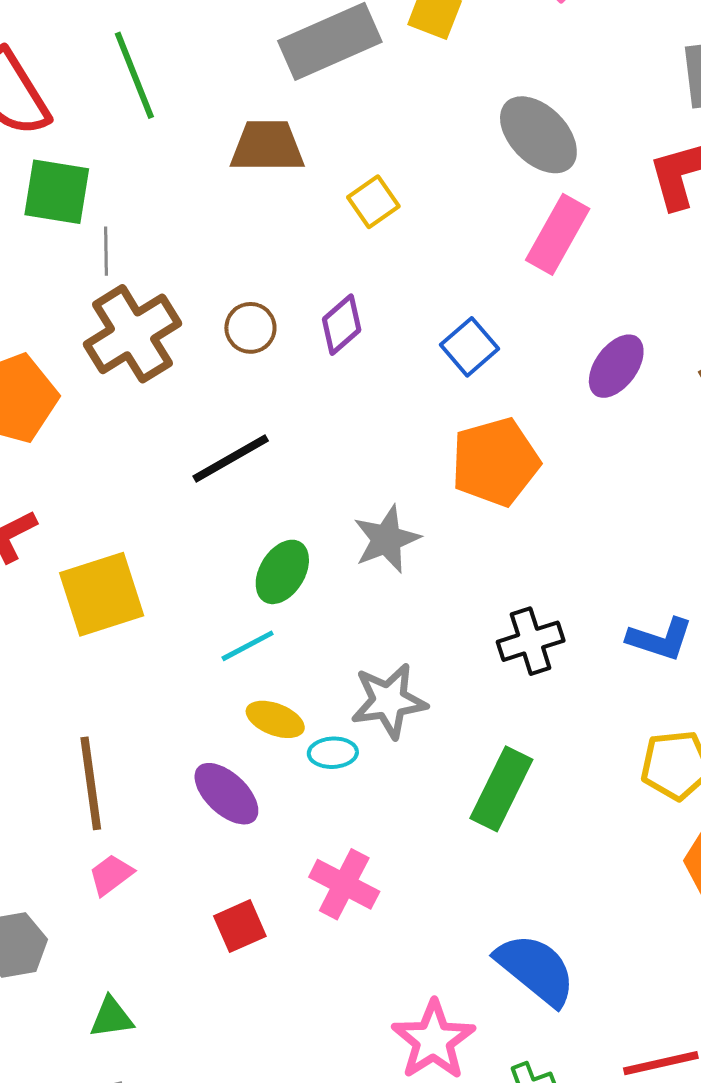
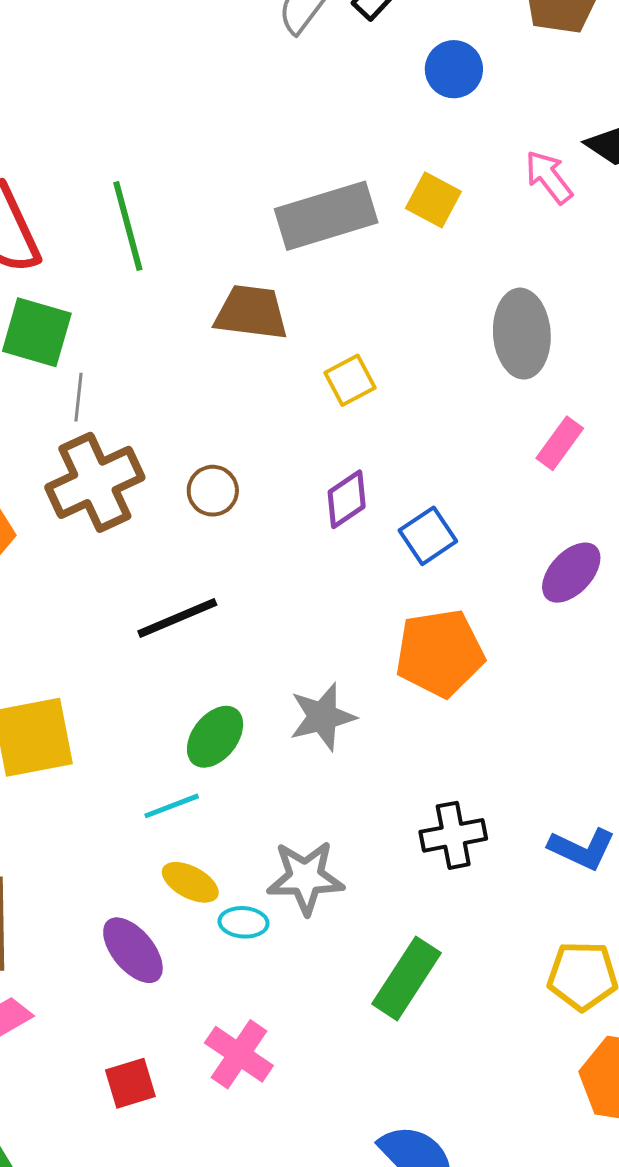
gray ellipse: (538, 135) -> (522, 334), turned 34
pink rectangle: (558, 234) -> (560, 443), moved, size x0.7
purple diamond: (342, 325) -> (347, 499), moved

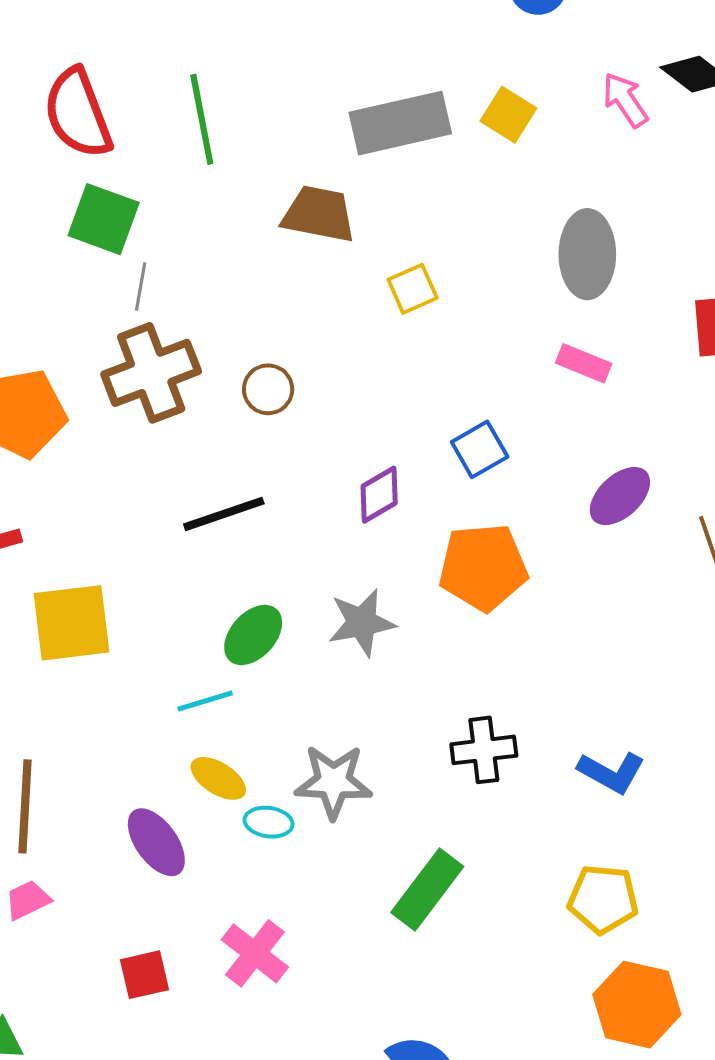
pink rectangle: (560, 443) -> (584, 363), moved, turned 72
purple diamond: (347, 499) -> (379, 495), moved

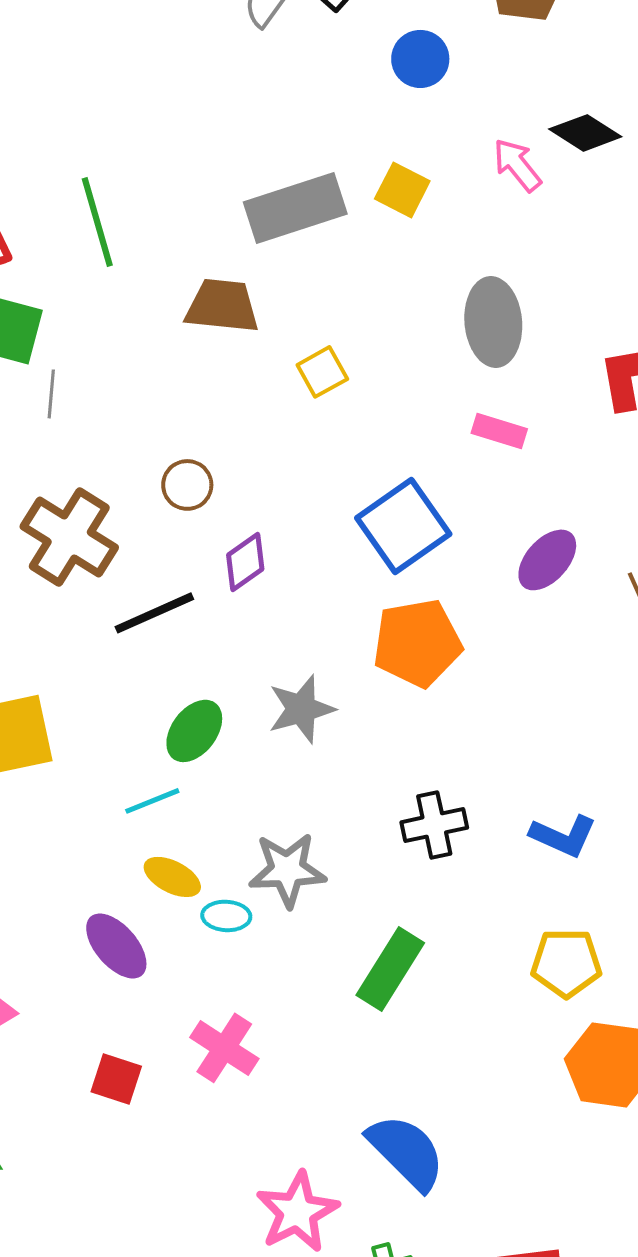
brown cross: (151, 373) -> (69, 537), moved, turned -32
blue square: (480, 449) -> (403, 526), size x1.6
purple diamond: (379, 495) -> (245, 562), moved
red square: (145, 975) -> (116, 1079), turned 36

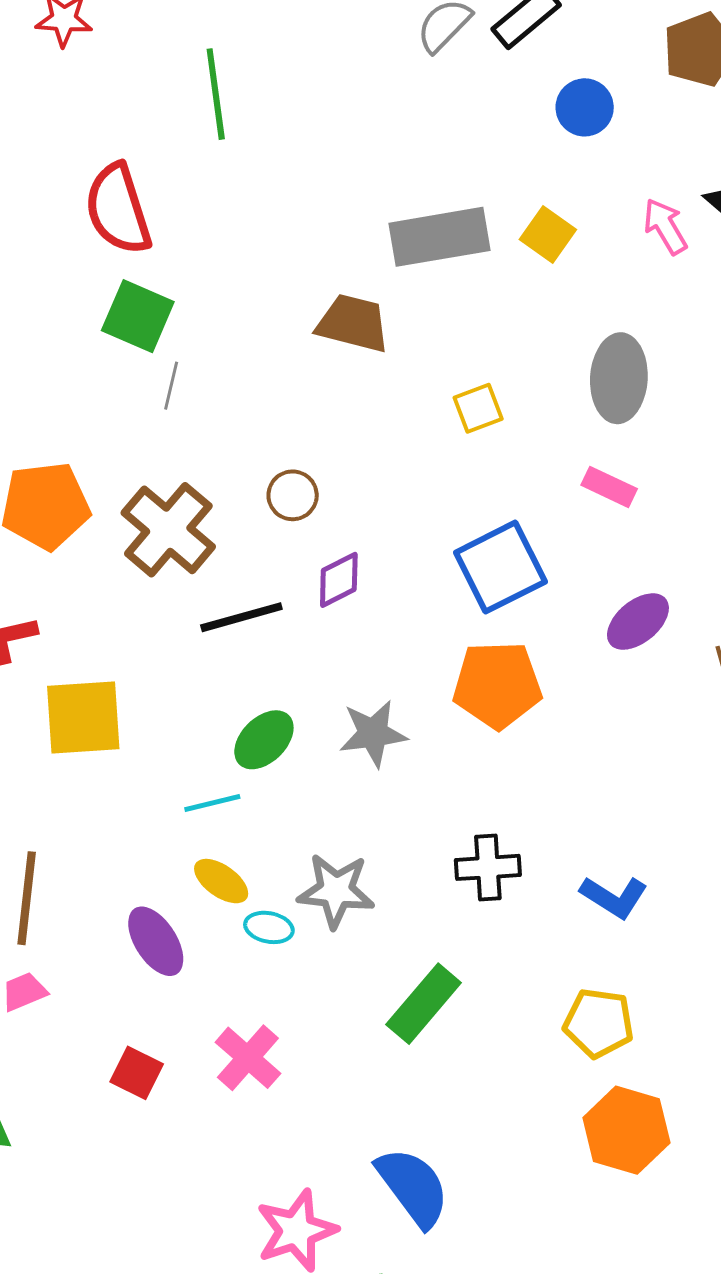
green line: (97, 222) -> (216, 94), moved
yellow square: (322, 372) -> (478, 408), moved

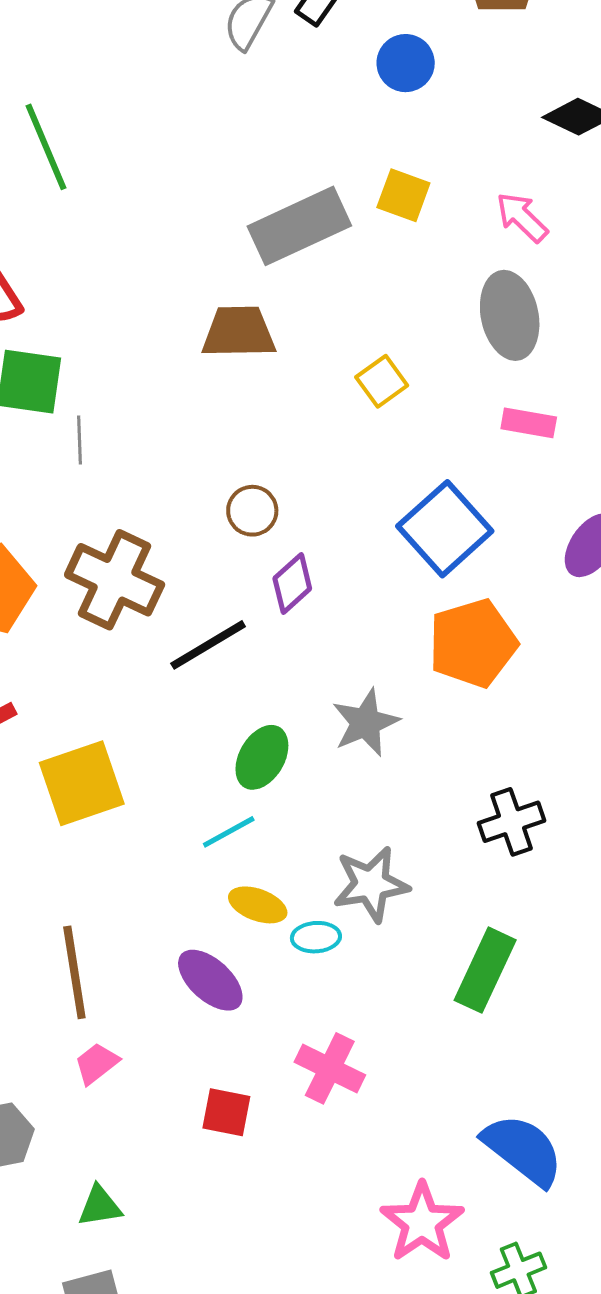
pink arrow: (665, 226) -> (522, 217), moved
brown circle: (293, 495) -> (252, 511), moved

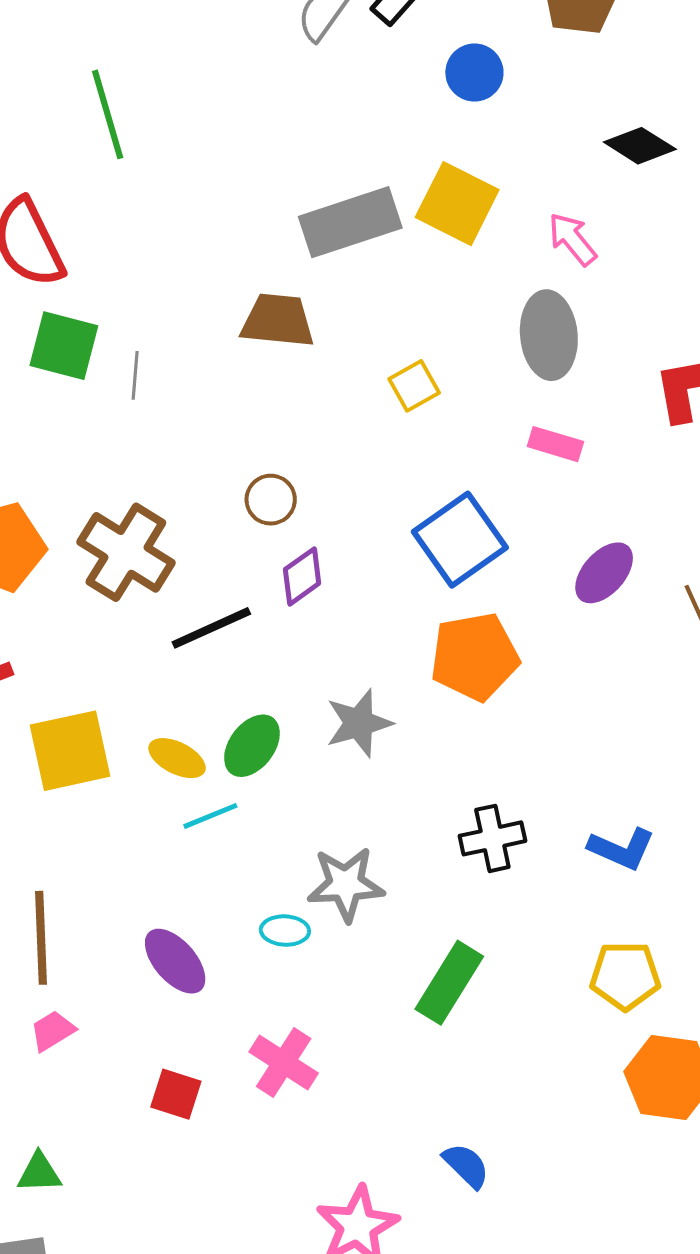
yellow square: (403, 195) -> (457, 204), size x1.5
gray line: (80, 440) -> (135, 375), moved
yellow ellipse: (258, 905) -> (177, 758), moved
blue semicircle: (523, 1150) -> (466, 1166), size x0.6

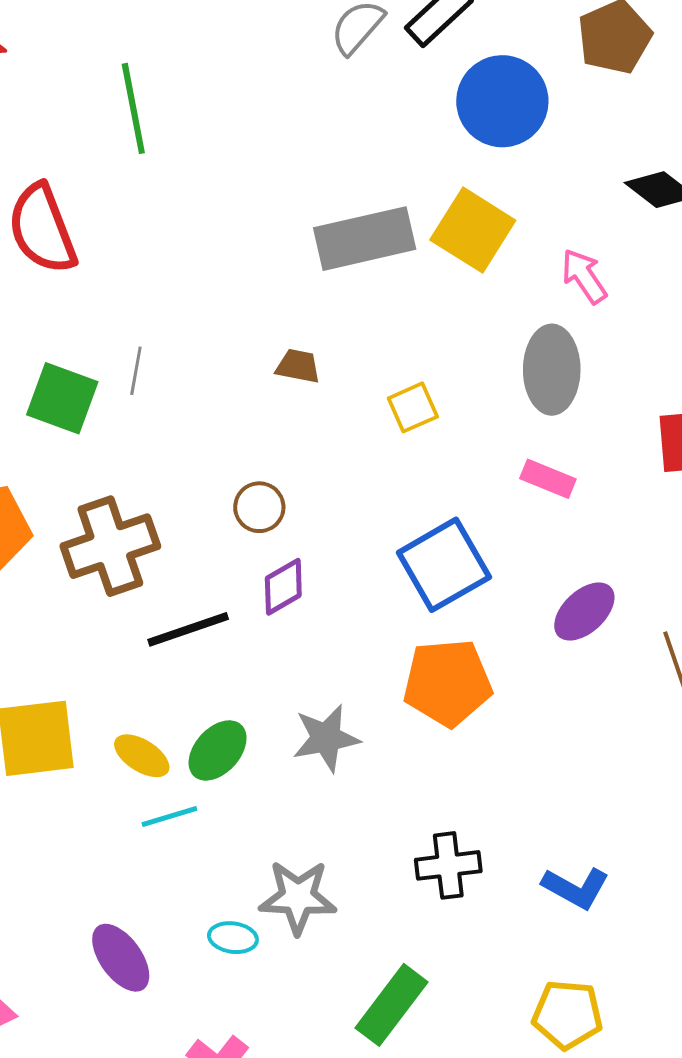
blue circle: (474, 73) -> (502, 101), size x1.6
brown trapezoid: (278, 321) -> (298, 366), moved, size x0.6
green square: (64, 346) -> (62, 398), moved
brown cross: (126, 552) -> (110, 546), turned 34

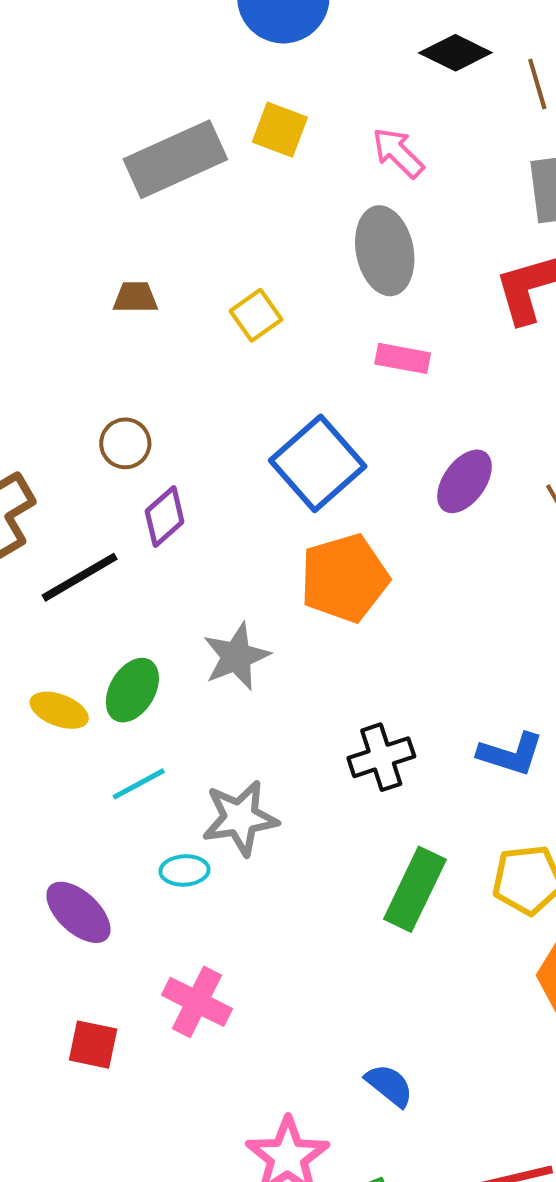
yellow square: (473, 230) -> (280, 130), size x0.7
cyan line: (169, 816) -> (139, 784), moved
green rectangle: (392, 1005) -> (415, 889), moved

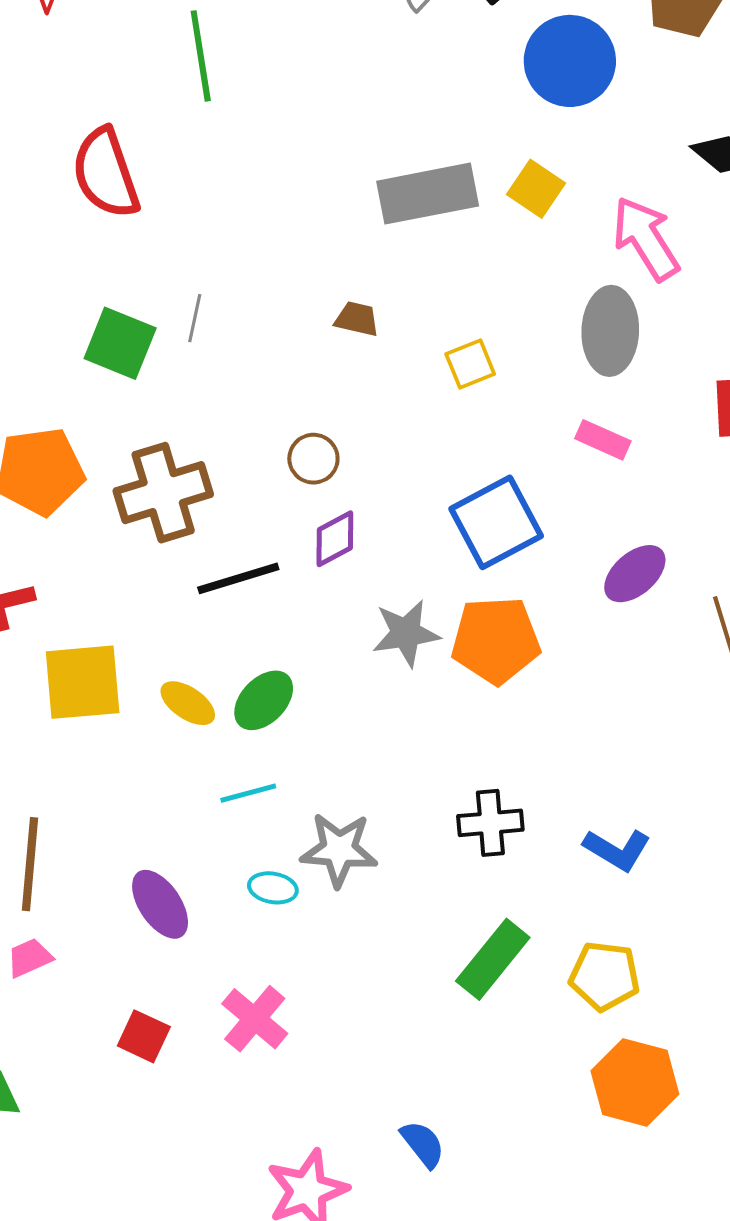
pink arrow: (398, 153) -> (646, 239), size x1.5
gray star: (236, 656) -> (406, 633), moved

